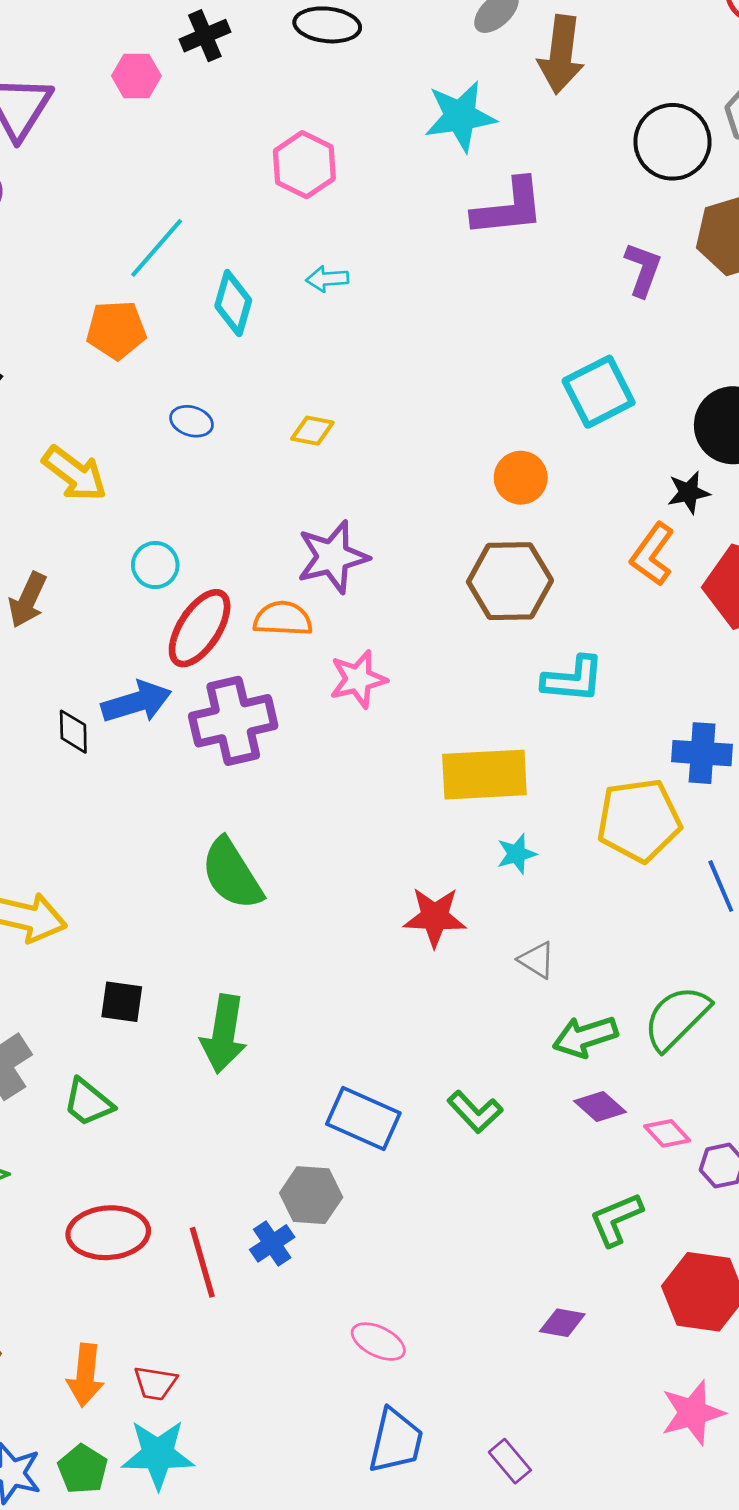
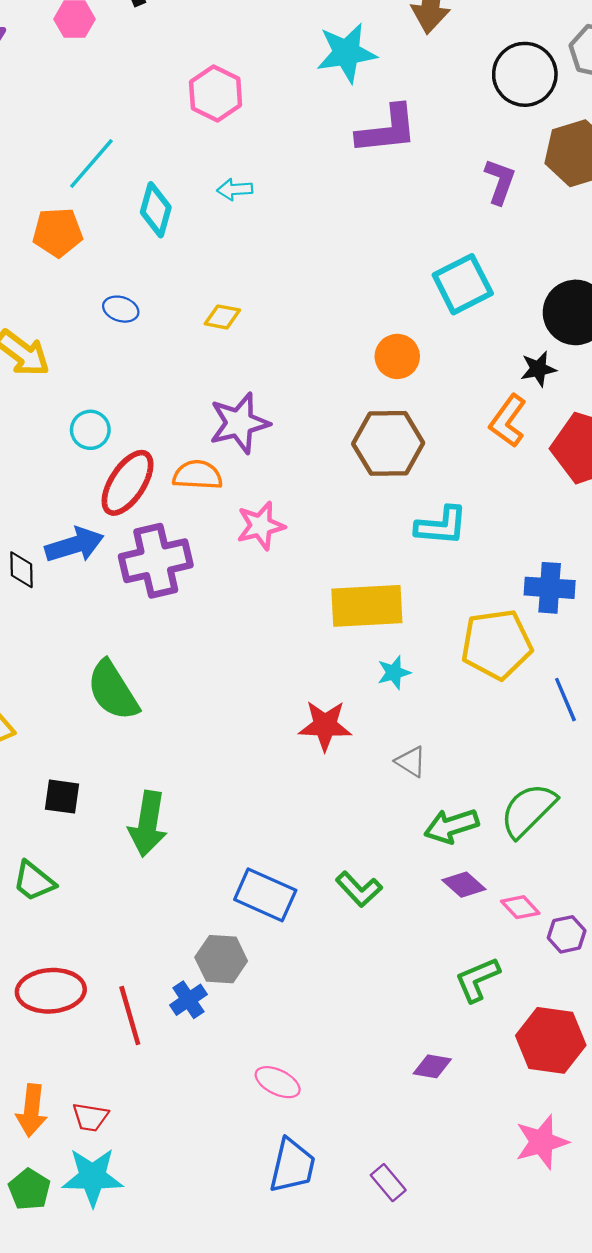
green semicircle: (232, 874) -> (113, 691), moved

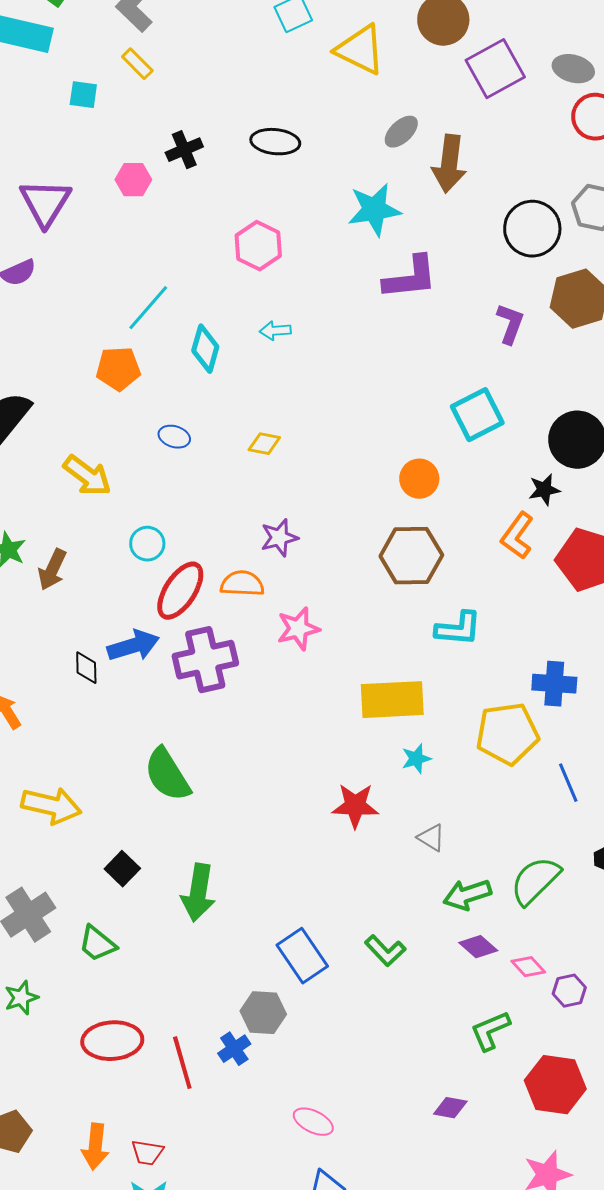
purple star: (239, 423) -> (279, 538), size x0.7
black square: (62, 797) -> (122, 869), turned 36
blue rectangle: (265, 895) -> (302, 956), turned 32

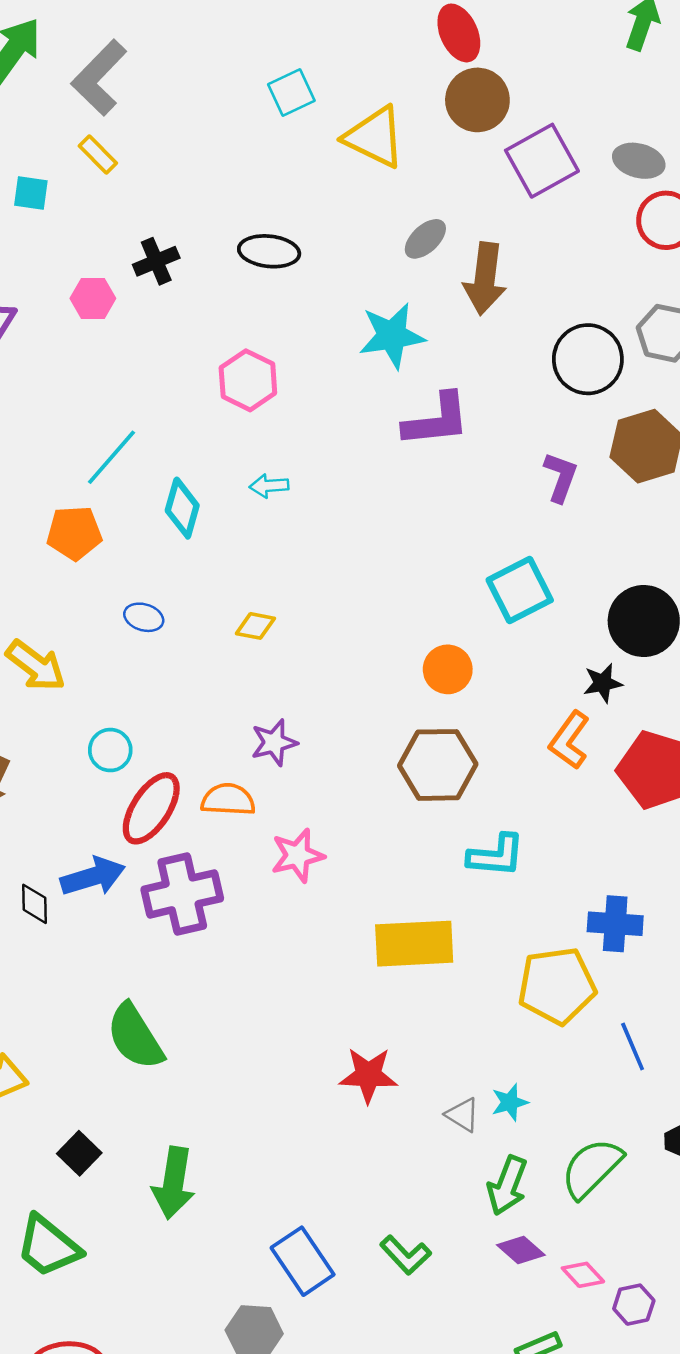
cyan star: (416, 759) -> (510, 1102), moved
green arrow: (467, 895) -> (507, 1185), turned -51
green trapezoid: (97, 944) -> (48, 1246), size x1.4

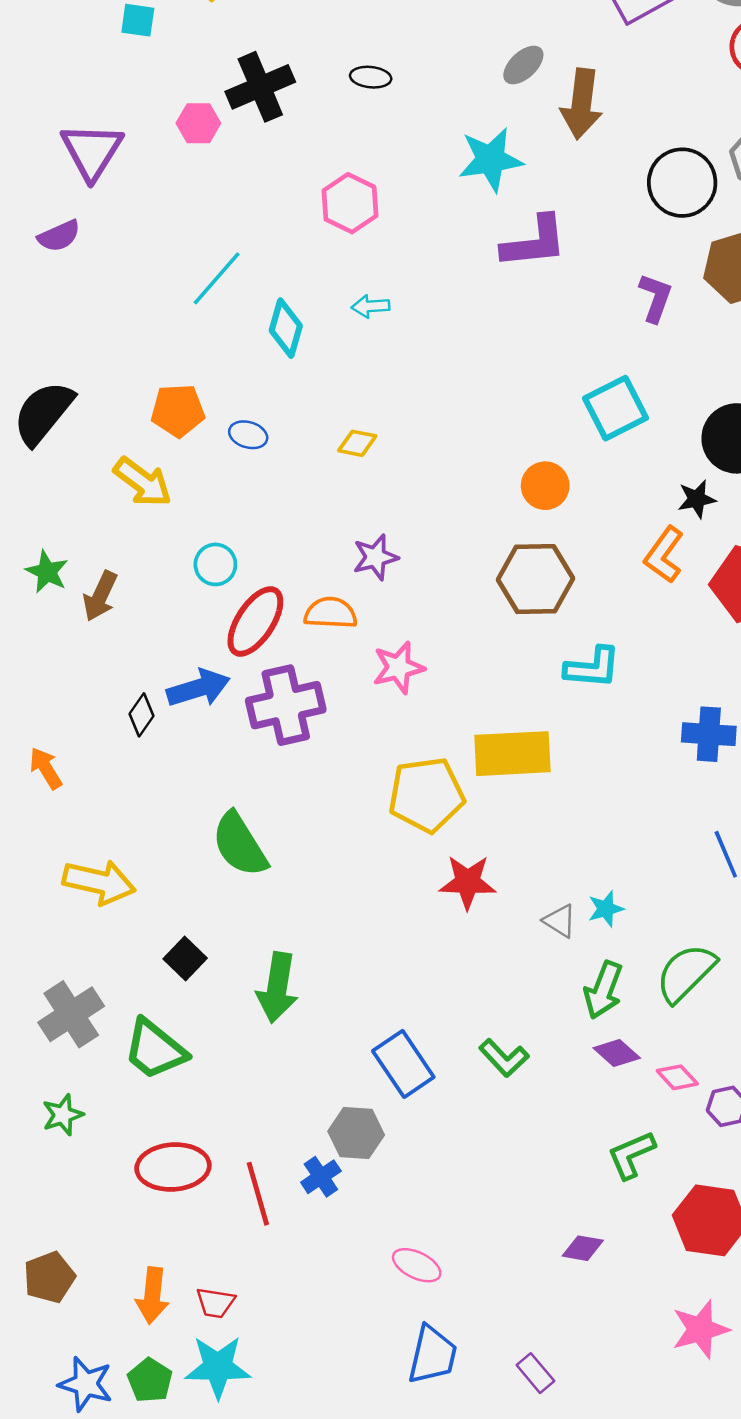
black ellipse: (269, 251) -> (371, 77), size x0.7
black cross: (156, 261) -> (260, 87), size x1.5
orange pentagon: (74, 533) -> (178, 411), moved
black diamond: (35, 904) -> (141, 715), turned 36
yellow pentagon: (557, 986) -> (426, 795), moved

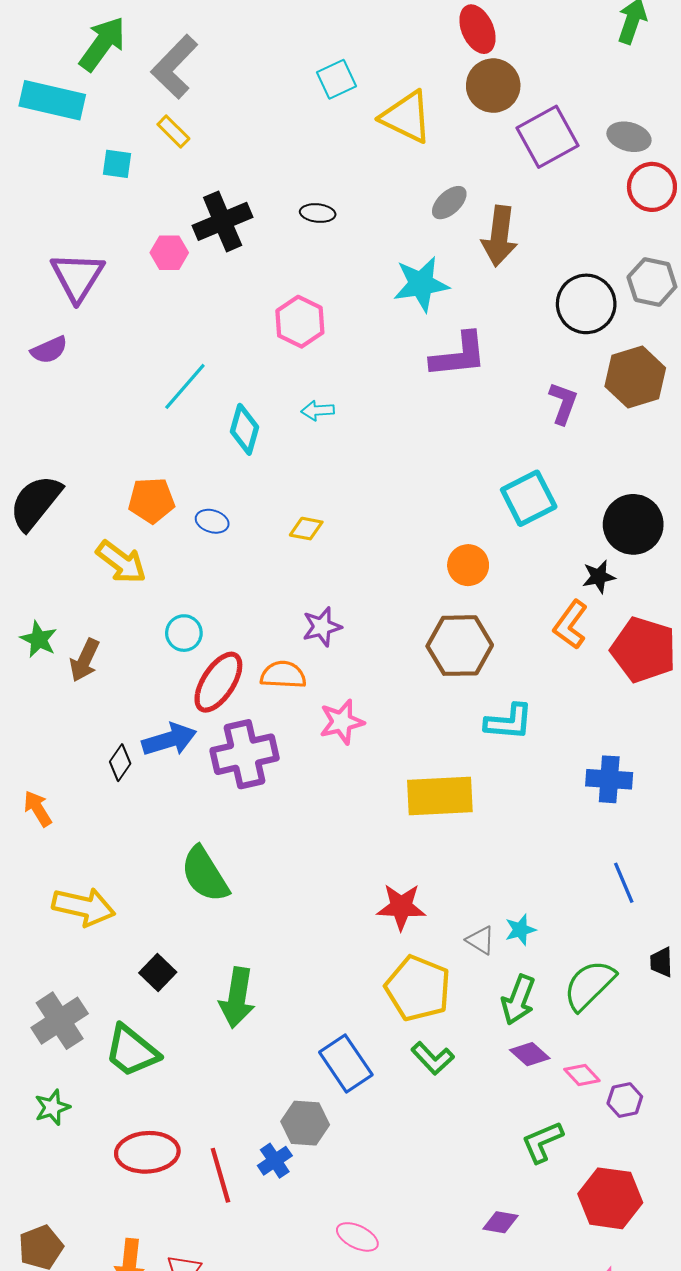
yellow pentagon: (426, 795) -> (418, 988), moved, turned 30

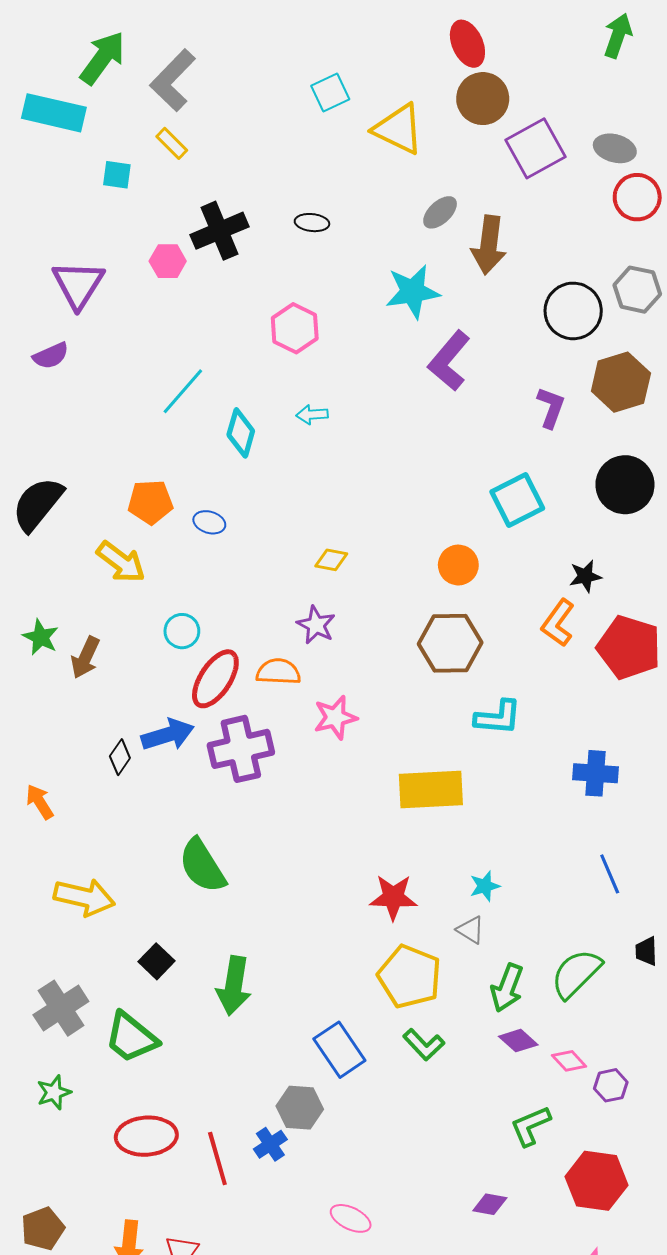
purple L-shape: (459, 355) -> (449, 361), turned 136
black circle: (633, 524) -> (625, 485), moved
yellow diamond: (306, 529) -> (331, 560), moved
purple star: (322, 627) -> (316, 625), turned -30
cyan star: (520, 930) -> (485, 886), moved

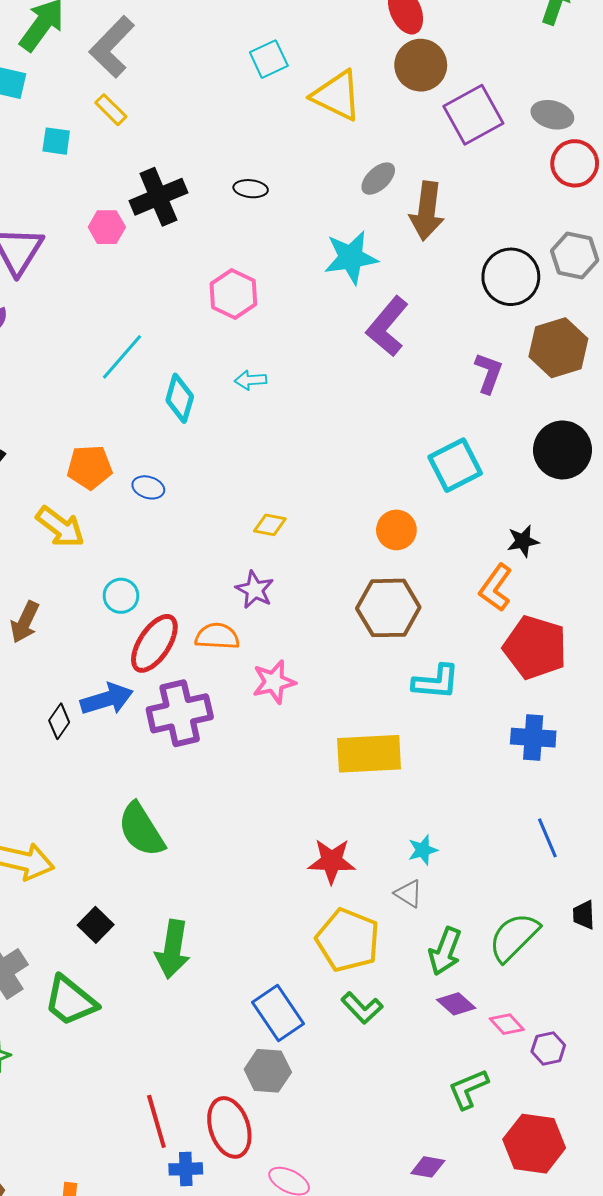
red pentagon: (629, 647) -> (535, 647), moved
gray hexagon: (300, 1108) -> (268, 1071), moved
red ellipse: (146, 1136) -> (229, 1127), moved, turned 76
blue cross: (270, 1144) -> (186, 1169), moved, turned 32

